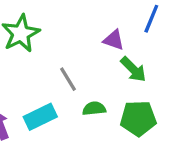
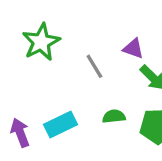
gray line: (68, 79) -> (94, 66), moved

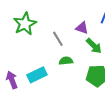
green semicircle: (114, 116) -> (66, 61), moved

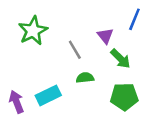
purple triangle: (82, 28) -> (105, 36), turned 32

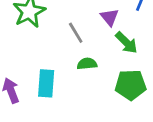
cyan rectangle: (48, 95) -> (46, 83), turned -60

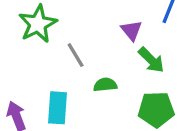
gray line: (76, 33) -> (76, 55), moved

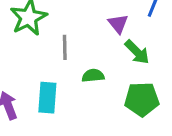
gray line: (76, 55) -> (65, 47), turned 30

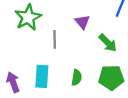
purple triangle: (118, 24) -> (82, 22), moved
green semicircle: (93, 76) -> (77, 78), moved, turned 105

